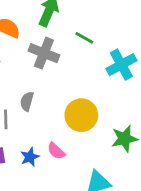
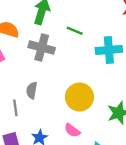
cyan cross: (121, 65) -> (109, 50), turned 30
pink semicircle: (56, 151) -> (72, 130), moved

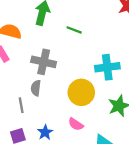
gray cross: (42, 48) -> (44, 62), moved
cyan cross: (109, 50) -> (107, 67), moved

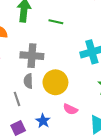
yellow circle: (81, 92) -> (55, 82), moved

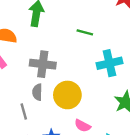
green line: (56, 22) -> (85, 32), moved

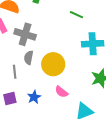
gray cross: (43, 64) -> (25, 34), moved

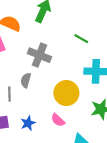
gray cross: (25, 34) -> (39, 55), moved
yellow circle: (53, 64) -> (66, 93), moved

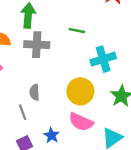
gray cross: (39, 55) -> (37, 45), moved
pink semicircle: (58, 120) -> (81, 122), size x1.5

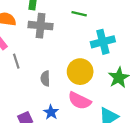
gray semicircle: (34, 92) -> (45, 78), moved
gray line: (23, 112) -> (16, 61), moved

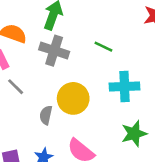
gray line: (16, 61) -> (16, 87), turned -40
yellow circle: (80, 72) -> (73, 98), moved

